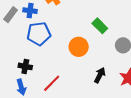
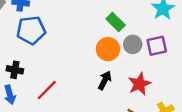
green rectangle: (100, 26) -> (116, 22), moved
orange circle: (79, 47) -> (108, 49), moved

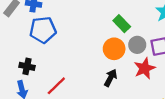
red star: (140, 84) -> (145, 68), moved

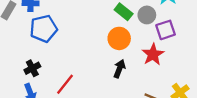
gray circle: (137, 45) -> (147, 15), moved
black cross: (27, 66) -> (32, 68), turned -32

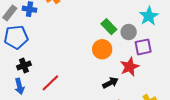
blue pentagon: (44, 29) -> (16, 37), moved
black arrow: (119, 69) -> (110, 83), moved, turned 35

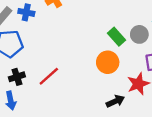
gray circle: (129, 32) -> (139, 34), moved
red line: (50, 83) -> (49, 76), moved

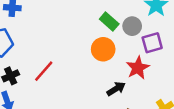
gray circle: (139, 34) -> (132, 26), moved

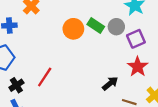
orange circle: (103, 49) -> (73, 29), moved
red star: (138, 68) -> (138, 67), moved

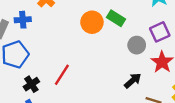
gray circle: (116, 27) -> (137, 45), moved

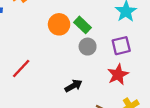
gray circle: (137, 45) -> (88, 47), moved
black arrow: (133, 81) -> (74, 86), moved

